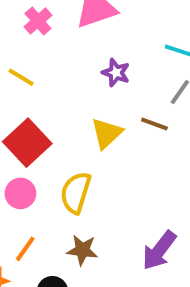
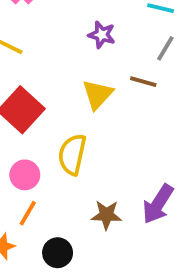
pink circle: (20, 193) -> (25, 175), moved
brown star: (82, 250) -> (106, 215), moved

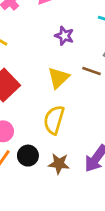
yellow semicircle: (72, 154) -> (54, 120), moved
black circle: (58, 253) -> (28, 156), moved

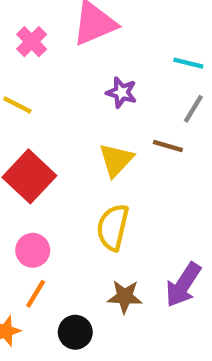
black circle: (28, 156) -> (75, 332), moved

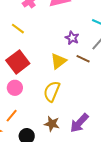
purple star: (121, 92) -> (72, 38), moved
pink circle: (33, 250) -> (15, 88), moved

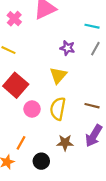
brown line: (83, 59) -> (92, 106), moved
pink circle: (15, 88) -> (32, 109), moved

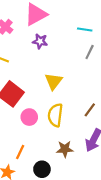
purple star: (67, 48) -> (40, 41), moved
brown line: (92, 106) -> (90, 110), turned -64

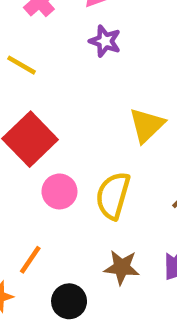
yellow triangle: (54, 81) -> (147, 125), moved

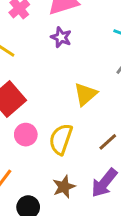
brown star: (122, 267) -> (64, 187), turned -30

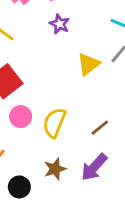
yellow triangle: (85, 94) -> (88, 64), moved

